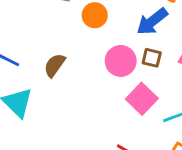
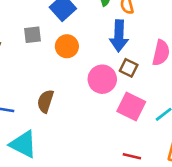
blue arrow: (152, 21) -> (119, 36), turned -32
brown square: (152, 58) -> (129, 68), turned 30

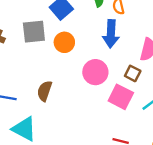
gray square: (33, 35) -> (34, 32), size x1.5
brown square: (129, 68) -> (133, 73), moved

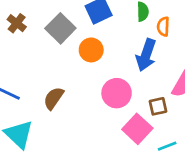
gray square: (34, 32) -> (60, 28), turned 35
brown square: (133, 73) -> (158, 106), turned 35

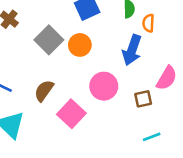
gray square: (60, 28) -> (49, 40), moved
pink square: (137, 129) -> (71, 114), moved

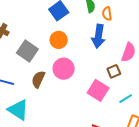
gray square: (49, 40) -> (27, 51), moved
pink circle: (104, 86) -> (64, 69), moved
pink square: (71, 114) -> (98, 90), moved

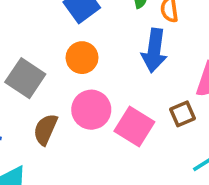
pink square: (98, 90) -> (134, 126), moved

